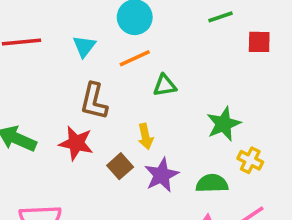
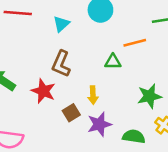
orange line: (135, 58) -> (135, 43), moved

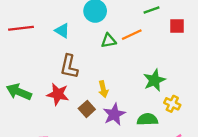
cyan triangle: (61, 24) -> (62, 31), turned -35
green triangle: (113, 62) -> (109, 41), moved

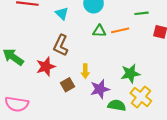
red star: (58, 94) -> (46, 67), turned 30
yellow cross: (172, 104) -> (141, 97), size x1.5
purple star: (114, 114) -> (100, 89), moved

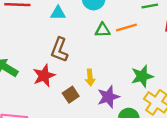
cyan triangle: (62, 13) -> (58, 13), turned -40

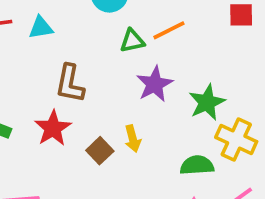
cyan triangle: (58, 13) -> (41, 28), moved
yellow arrow: (90, 77) -> (133, 139), moved
purple star: (108, 97) -> (155, 84), moved

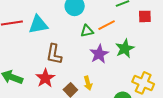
cyan triangle: (41, 28) -> (38, 25), size x1.5
green star: (207, 102) -> (125, 48), moved

